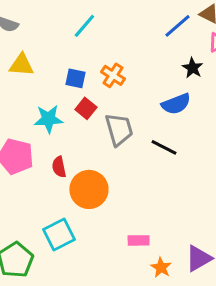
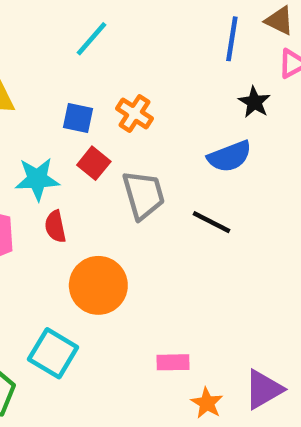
blue line: (178, 26) -> (232, 39), turned -40
red semicircle: (59, 167) -> (55, 227), moved
cyan square: (59, 234) -> (53, 353), turned -32

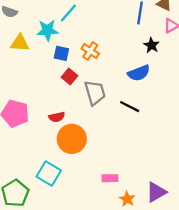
cyan star: (37, 179) -> (48, 30), moved
red semicircle: (55, 227) -> (57, 117), moved, turned -91

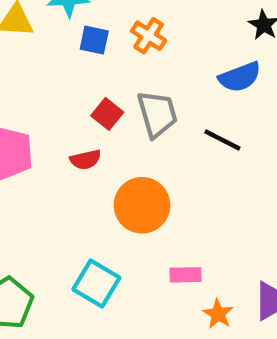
red square: (69, 77) -> (107, 114), moved
orange circle: (72, 139) -> (142, 205), moved
cyan square: (49, 174) -> (96, 283), moved

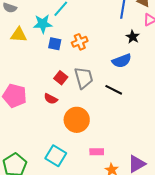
orange cross: (149, 36) -> (80, 42), turned 35
red semicircle: (86, 160) -> (51, 99), turned 40

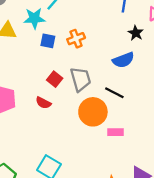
orange circle: (77, 120) -> (93, 112), moved
pink rectangle: (97, 152) -> (115, 132), moved

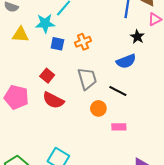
red square: (55, 79) -> (47, 76), moved
red semicircle: (43, 103) -> (53, 100), size x1.5
orange circle: (93, 112) -> (98, 108), size x0.6

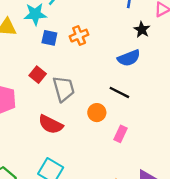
gray trapezoid: (87, 79) -> (64, 89), moved
red semicircle: (53, 100) -> (51, 124), moved
pink rectangle: (119, 127) -> (121, 134), turned -64

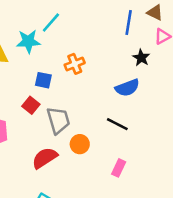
blue square: (49, 38) -> (43, 80), moved
orange circle: (97, 113) -> (80, 144), moved
red semicircle: (51, 124) -> (45, 158), turned 120

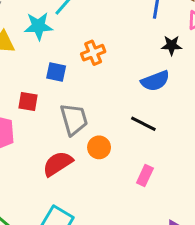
black star: (141, 58) -> (172, 45), turned -30
red square: (31, 105) -> (28, 102), moved, turned -30

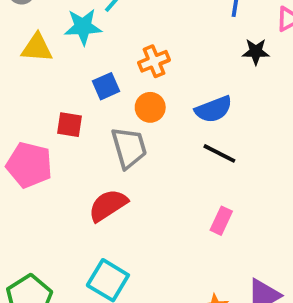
blue square: (56, 72) -> (106, 86), turned -36
blue semicircle: (155, 81) -> (214, 109), moved
orange circle: (99, 147) -> (150, 107), moved

